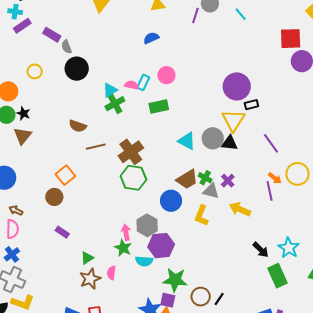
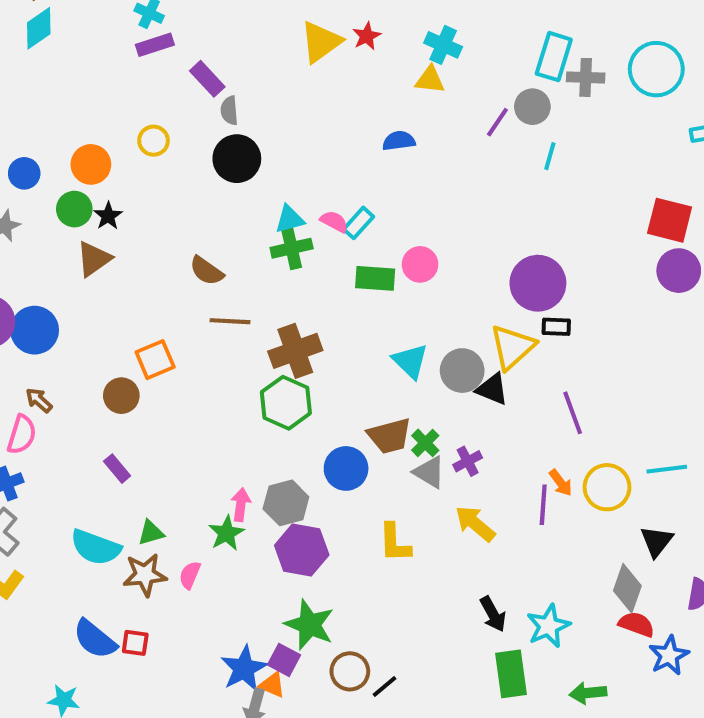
cyan line: (241, 14) -> (550, 156), moved, turned 40
pink circle: (166, 75) -> (420, 264), moved
yellow L-shape: (201, 216) -> (395, 543), moved, turned -40
cyan semicircle: (144, 261) -> (96, 547), moved, size x1.4

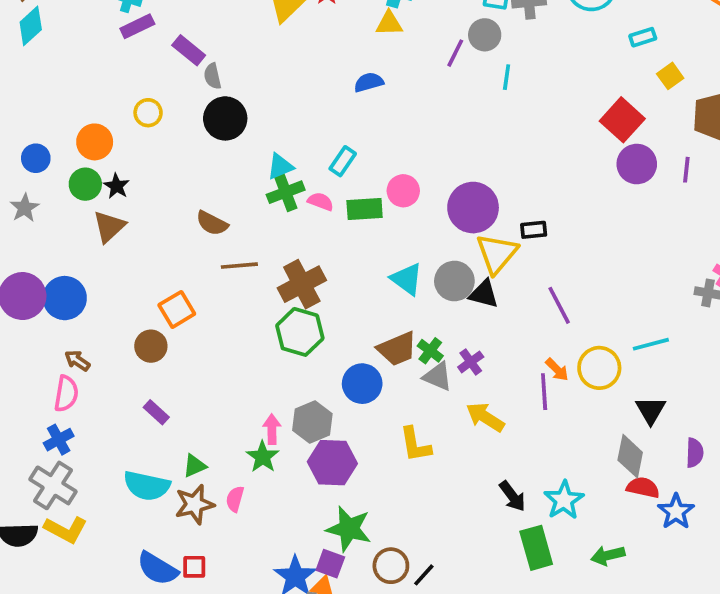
red square: (670, 220) -> (622, 120), turned 36
pink semicircle: (334, 222) -> (321, 202), moved
purple circle: (538, 283) -> (473, 208), moved

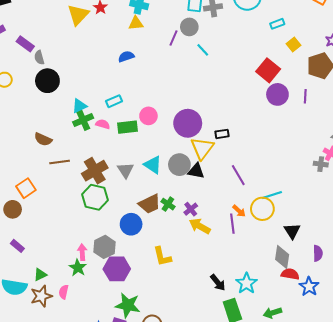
cyan line: (507, 77) -> (203, 50), turned -48
cyan rectangle: (343, 161) -> (114, 101), turned 35
cyan line: (651, 344) -> (272, 195), moved
gray triangle: (438, 377) -> (125, 170), moved, turned 36
yellow arrow: (485, 417) -> (200, 226), moved

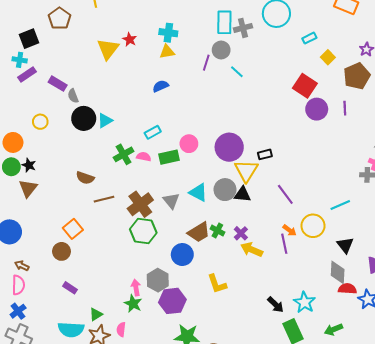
cyan triangle: (79, 106) -> (105, 121), moved
cyan line: (272, 195) -> (340, 205), moved

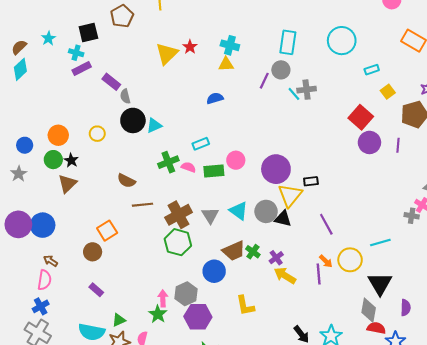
gray cross: (243, 28) -> (307, 90), moved
yellow circle: (40, 122) -> (97, 134), moved
black triangle: (345, 245) -> (380, 284), size x1.4

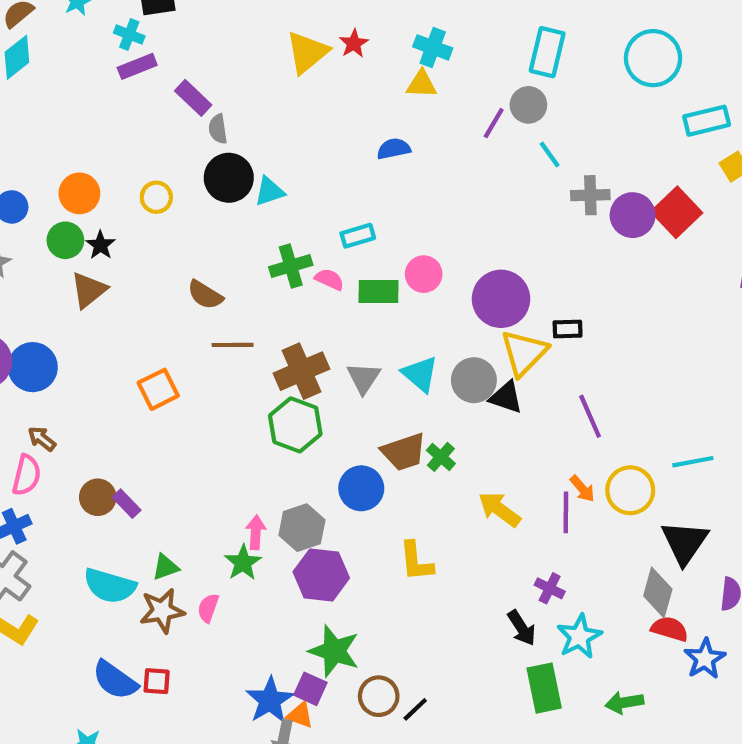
cyan rectangle: (372, 70) -> (707, 121), size x1.5
gray cross: (307, 90) -> (590, 195), moved
purple circle: (369, 142) -> (633, 215), moved
brown circle: (93, 252) -> (98, 497), moved
purple cross: (276, 258) -> (550, 588), moved, turned -32

